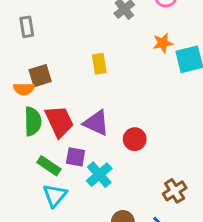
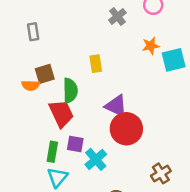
green semicircle: (33, 121) -> (70, 90), moved
purple triangle: (96, 123) -> (116, 106), moved
red circle: (135, 139) -> (126, 129), size x1.6
green rectangle: (49, 166) -> (52, 152), turned 66

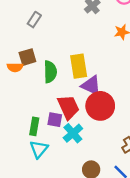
gray rectangle: (33, 32) -> (34, 20), moved, turned 42
yellow rectangle: (96, 64) -> (79, 66), moved, size x1.5
red trapezoid: (61, 113) -> (68, 107), moved

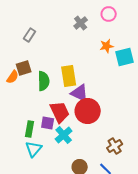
orange semicircle: (15, 67) -> (13, 77), turned -56

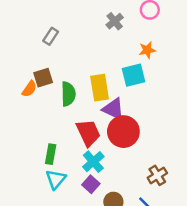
cyan square: (125, 57) -> (133, 75), moved
purple square: (48, 123) -> (91, 184), moved, turned 32

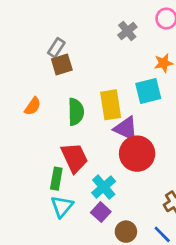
brown square: (43, 78) -> (62, 64), moved
red trapezoid: (88, 133) -> (74, 158), moved

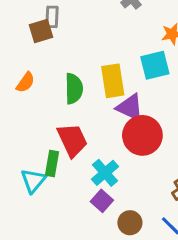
gray rectangle: (56, 48) -> (52, 17), turned -30
brown square: (62, 64) -> (41, 31), moved
cyan triangle: (62, 207) -> (33, 181), moved

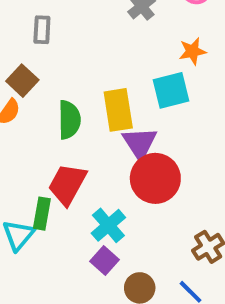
brown square: (41, 31) -> (22, 81), moved, turned -30
purple triangle: (130, 107) -> (140, 143), turned 32
red trapezoid: (72, 140) -> (67, 184), turned -126

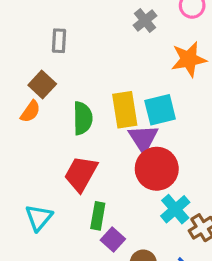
orange star: (192, 51) -> (189, 59), size x1.5
cyan square: (171, 90) -> (160, 110), moved
green rectangle: (42, 214) -> (98, 216), moved
cyan cross: (108, 225) -> (175, 209), moved

